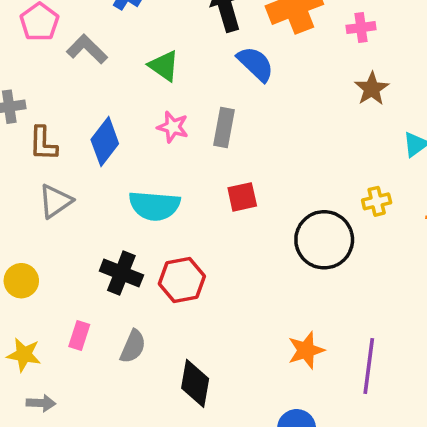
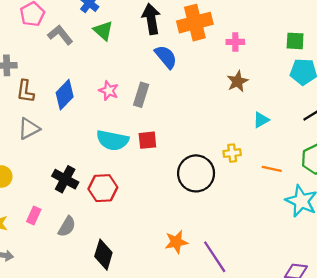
green triangle: (164, 66) -> (103, 31), moved
cyan semicircle: (154, 206) -> (113, 140), moved
purple line: (369, 366) -> (215, 257), turned -48

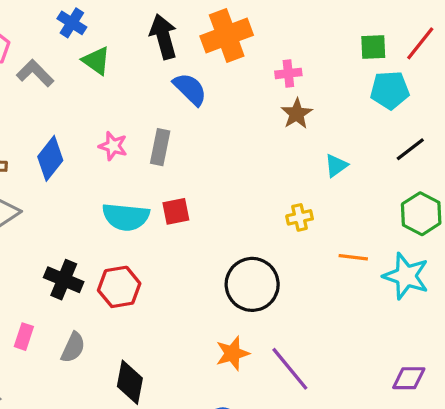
pink cross: (235, 42) -> (288, 73), moved
orange line: (272, 169) -> (353, 257), moved
black circle: (196, 173) -> (252, 284), moved

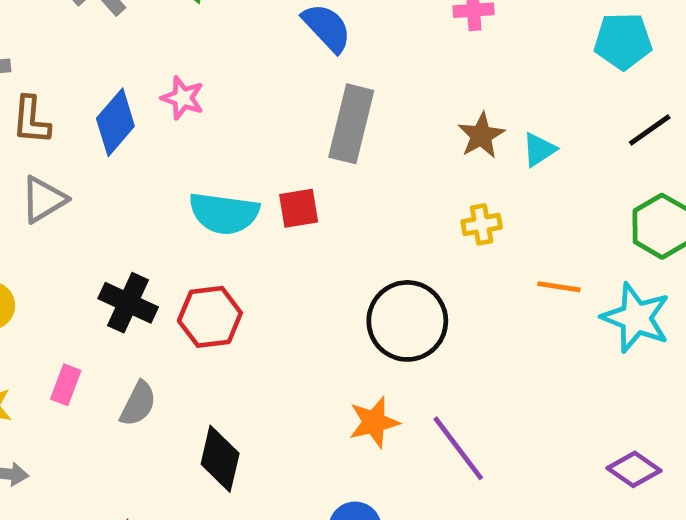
brown star: (297, 114) -> (481, 135), moved
pink star: (113, 146) -> (183, 98), moved
gray rectangle: (160, 147) -> (351, 124), moved, size x1.4
purple diamond: (409, 378) -> (634, 469), turned 32

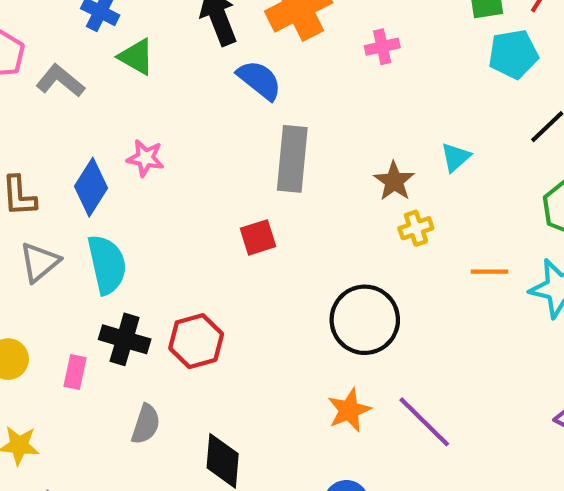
brown star: (481, 135) -> (394, 181), moved
cyan semicircle: (224, 213) -> (107, 264), moved, turned -102
pink rectangle: (66, 385) -> (75, 372), moved

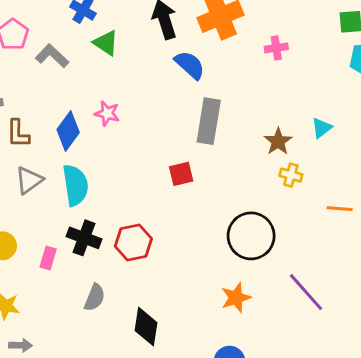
yellow cross: (416, 228) -> (291, 175), turned 30
purple line: (424, 422) -> (306, 292), moved

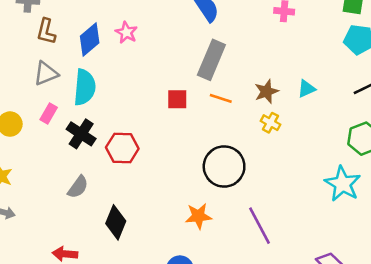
orange line: (340, 209) -> (221, 98), moved
pink rectangle: (48, 258) -> (49, 113), moved

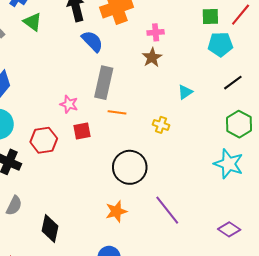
pink star: (126, 32) -> (69, 104), moved
brown star: (266, 91) -> (152, 57), moved
red square: (177, 99) -> (82, 131), moved
red hexagon: (122, 148) -> (44, 140), moved

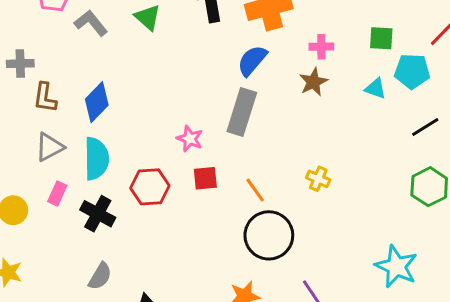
green square: (210, 16) -> (381, 38), moved
blue semicircle: (92, 41) -> (252, 61), moved, turned -100
cyan triangle: (185, 92) -> (375, 88), moved, turned 49
orange line: (117, 112) -> (255, 190), moved, turned 42
cyan star: (229, 164) -> (396, 267), moved

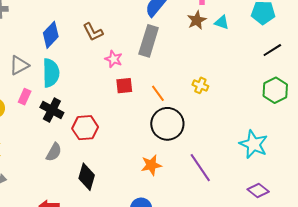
cyan triangle: (375, 88) -> (222, 22), moved
brown L-shape: (45, 98) -> (93, 32), moved, turned -35
red hexagon: (150, 187) -> (85, 128), moved

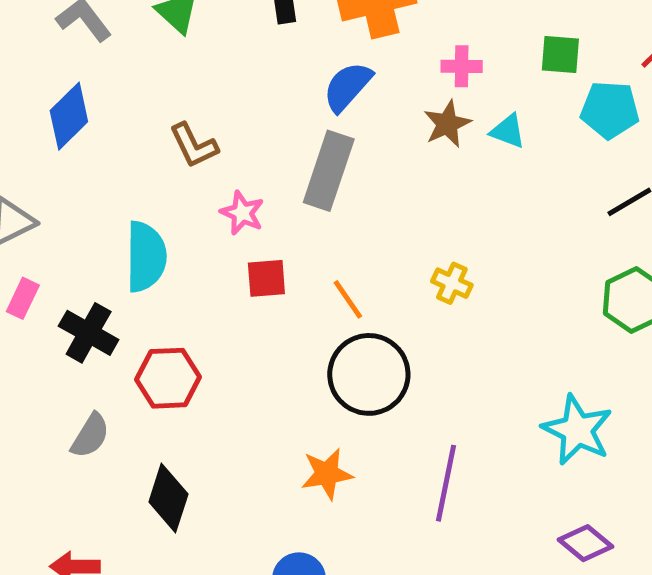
blue diamond: (51, 35) -> (69, 116), moved
cyan semicircle: (51, 73) -> (146, 257), moved
purple line: (200, 168) -> (446, 483), turned 44

